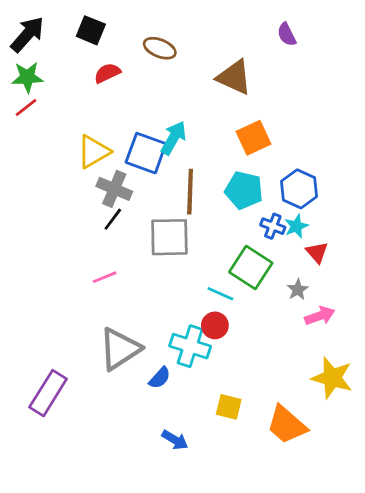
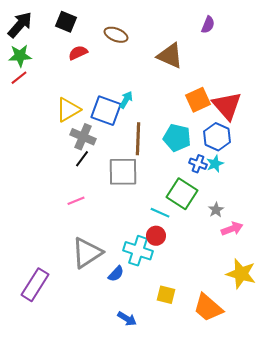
purple semicircle: (287, 34) -> (208, 25), turned -132
cyan arrow: (174, 138) -> (126, 100), size x0.7
orange square: (254, 138) -> (198, 100), moved
red triangle: (317, 252) -> (227, 106), moved, size x1.8

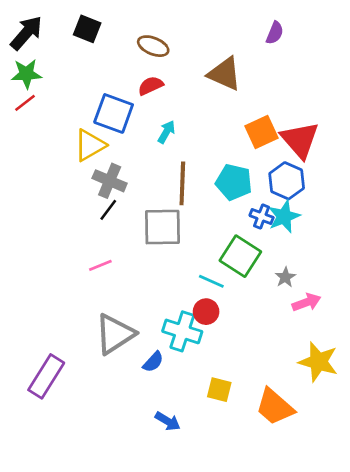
red semicircle: (78, 53) -> (151, 86), moved
blue square: (106, 111) -> (114, 113), moved
cyan star: (215, 164) -> (284, 216), size x1.4

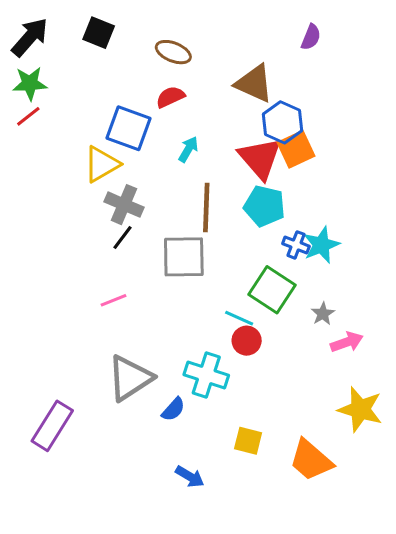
red triangle: (300, 140) -> (260, 158), moved
blue hexagon: (287, 181) -> (282, 122), moved
red circle: (206, 312) -> (247, 341), moved

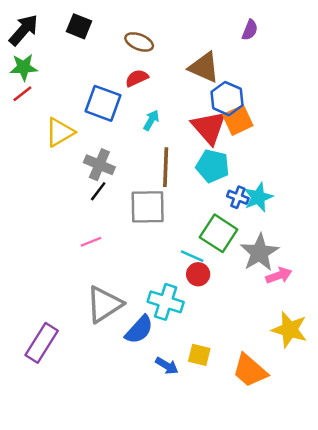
yellow triangle: (102, 164) -> (60, 132), moved
gray star: (323, 314) -> (259, 253), size x2.0
blue semicircle: (173, 409) -> (139, 330), size x1.5
blue arrow: (190, 477) -> (167, 366), moved

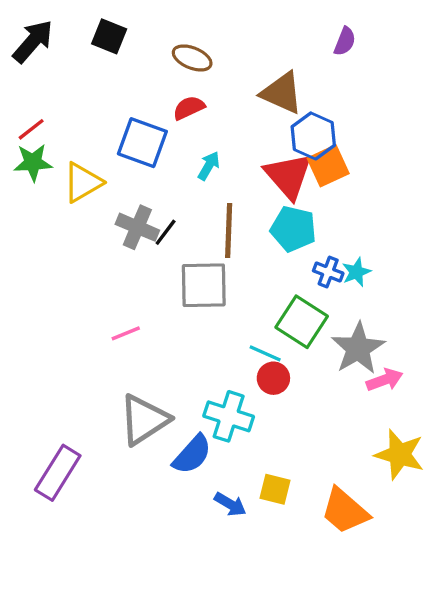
green star: (24, 67) -> (33, 162), moved
black line: (98, 191) -> (166, 232), moved
cyan star: (258, 197) -> (356, 272), size x0.7

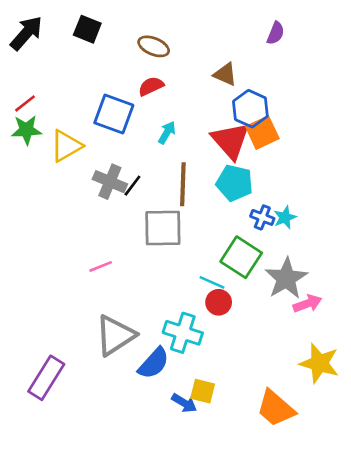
brown triangle: (282, 93) -> (225, 74), size x0.7
yellow square: (275, 489) -> (203, 391), moved

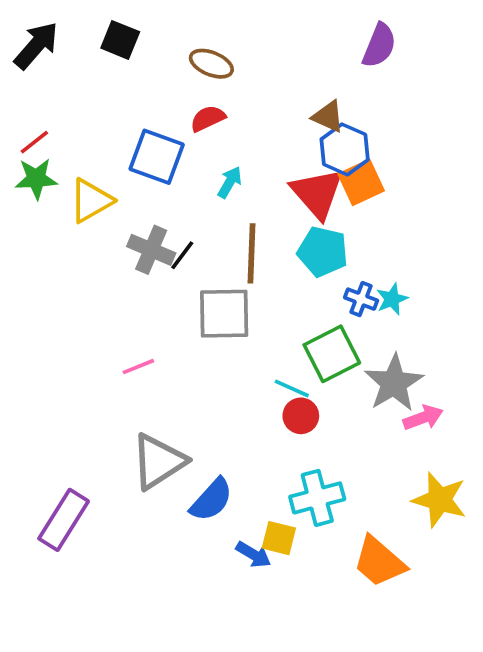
purple semicircle: (276, 33) -> (379, 45), size x1.4
brown triangle: (225, 74) -> (328, 117), moved
green square: (241, 257) -> (332, 354), turned 30
cyan cross: (183, 333) -> (317, 498), moved, turned -33

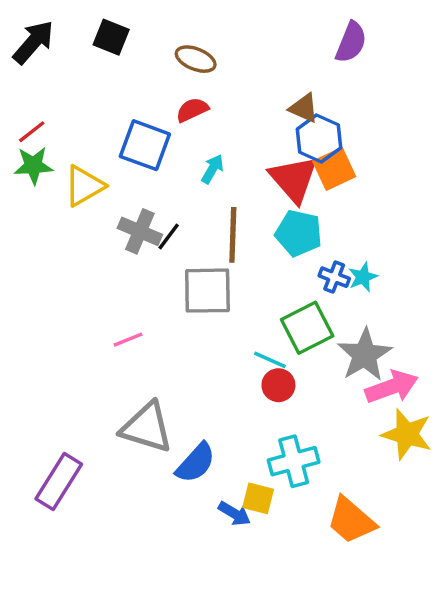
pink arrow: (423, 418) -> (392, 387), size x1.4
gray triangle: (158, 461) -> (147, 427), turned 50
yellow star: (439, 500) -> (407, 434), moved

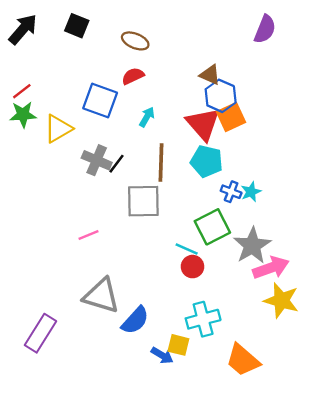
purple semicircle: (351, 42) -> (265, 29), moved

